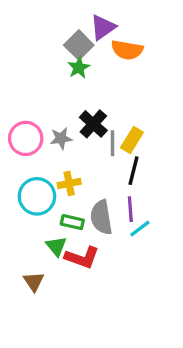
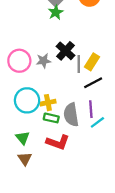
black line: (134, 171) -> (93, 83), turned 48
yellow cross: (69, 183) -> (48, 103), moved
green triangle: (56, 246) -> (23, 138), moved

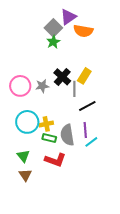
yellow rectangle: (92, 62) -> (84, 76), moved

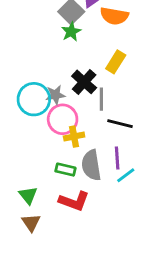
yellow rectangle: (84, 76) -> (116, 62), moved
pink circle: (20, 86) -> (63, 119), moved
black line: (87, 106) -> (120, 124), turned 42
cyan circle: (27, 122) -> (34, 99), moved
yellow cross: (46, 124) -> (74, 137), moved

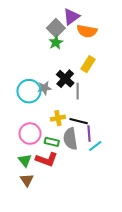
pink circle: (63, 119) -> (30, 134), moved
black line: (120, 124) -> (79, 121), moved
red L-shape: (74, 201) -> (47, 159), moved

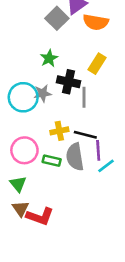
green star: (56, 43) -> (49, 58), moved
black cross: (65, 79) -> (68, 82), turned -30
red L-shape: (47, 159) -> (40, 216), moved

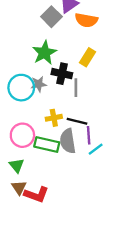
green star: (49, 58) -> (44, 53), size x1.5
green rectangle: (52, 161) -> (47, 145), size x1.5

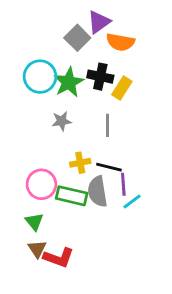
black cross: (62, 74) -> (100, 77), moved
cyan circle: (21, 88) -> (40, 77), moved

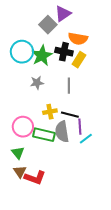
orange semicircle: (120, 42) -> (78, 39), moved

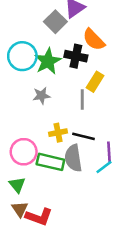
orange semicircle: (78, 39) -> (94, 40), turned 36
yellow rectangle: (79, 60) -> (95, 82), moved
purple line: (80, 127) -> (109, 152), moved

